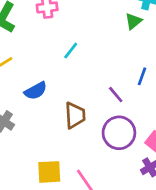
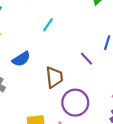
purple circle: (119, 133) -> (75, 103), moved

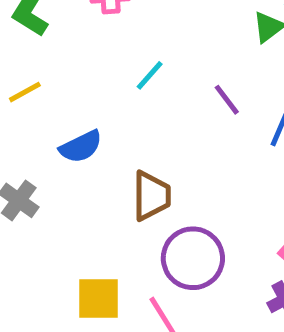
purple line: (86, 59) -> (227, 100), moved

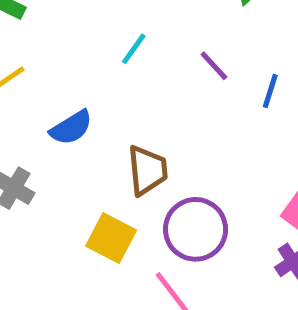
yellow square: (98, 298) -> (111, 238), moved, turned 33

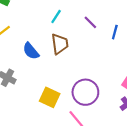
blue semicircle: (71, 128) -> (31, 51), turned 84
brown trapezoid: (147, 170) -> (60, 44), moved

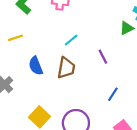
blue line: (115, 32) -> (113, 94), moved

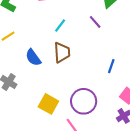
purple line: (103, 57) -> (95, 22), moved

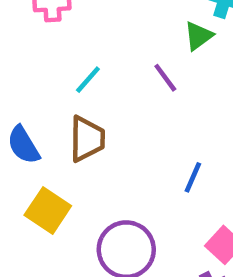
yellow square: (48, 104) -> (48, 211), moved

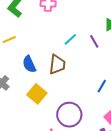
cyan line: (88, 80) -> (70, 39), moved

